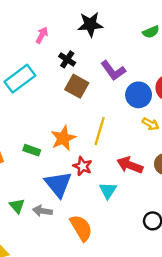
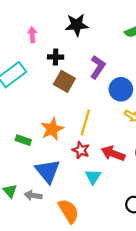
pink arrow: (42, 35) -> (32, 35), turned -32
black cross: (67, 59) -> (56, 57), turned -32
purple L-shape: (113, 71) -> (98, 67), turned -110
red star: (83, 166) -> (81, 150), moved

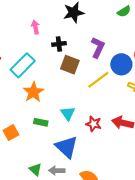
yellow line: (85, 122) -> (98, 80), moved, turned 45
orange star: (52, 129) -> (33, 92), moved
cyan triangle: (93, 177) -> (68, 113), moved

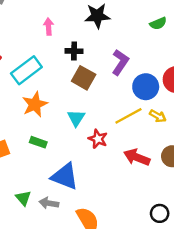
yellow line: (98, 80) -> (128, 116), moved
cyan triangle: (68, 113) -> (76, 118), moved
red star: (94, 124) -> (98, 139), moved
blue triangle: (66, 147) -> (65, 176), turned -30

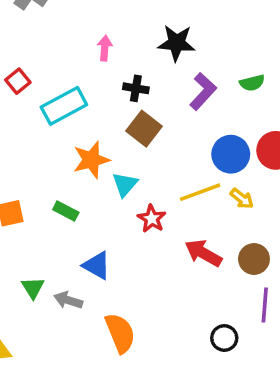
green semicircle: (158, 23) -> (252, 83), moved
purple L-shape: (120, 62) -> (203, 91), moved
orange star: (35, 104) -> (91, 160), moved
blue triangle: (65, 176) -> (97, 265), size x0.7

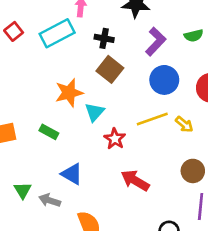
cyan rectangle: (64, 106) -> (57, 33), moved
blue circle: (231, 154) -> (164, 80), moved
red arrow: (203, 253) -> (135, 180), moved

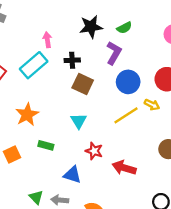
green semicircle: (194, 36) -> (124, 28), moved
orange star: (69, 93) -> (27, 115), moved
yellow arrow: (184, 124) -> (152, 105), moved
red star: (115, 139) -> (94, 151), moved

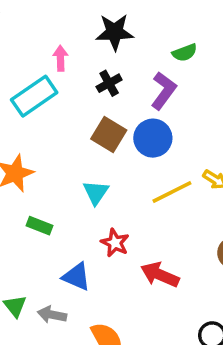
black star: (91, 27) -> (115, 32), moved
black cross: (72, 60) -> (109, 83), moved, turned -32
blue circle: (128, 82) -> (153, 138), moved

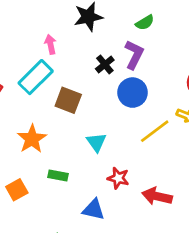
black cross: (109, 83) -> (105, 64), moved
brown square: (109, 135) -> (68, 100), moved

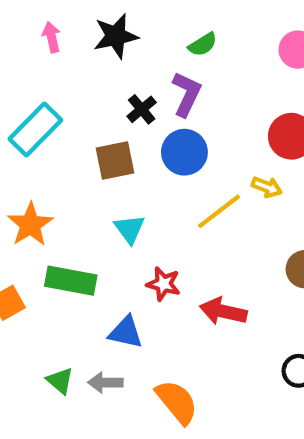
pink arrow: (50, 44) -> (52, 37), moved
brown square: (68, 100) -> (115, 160), moved, turned -32
green rectangle: (58, 176) -> (71, 281), size x1.6

